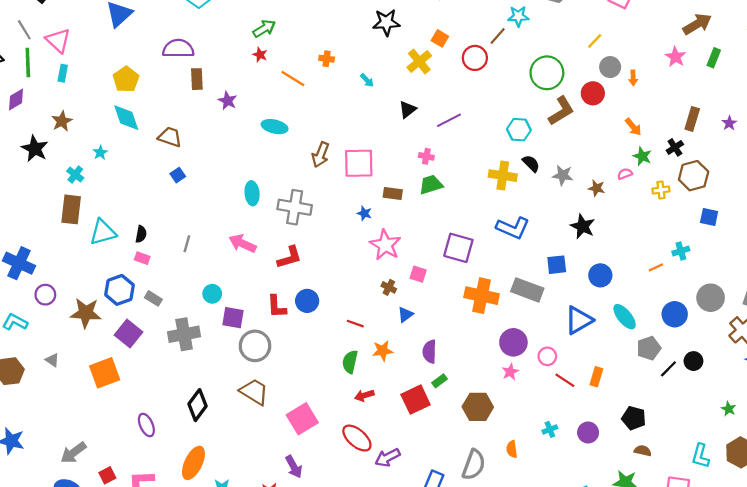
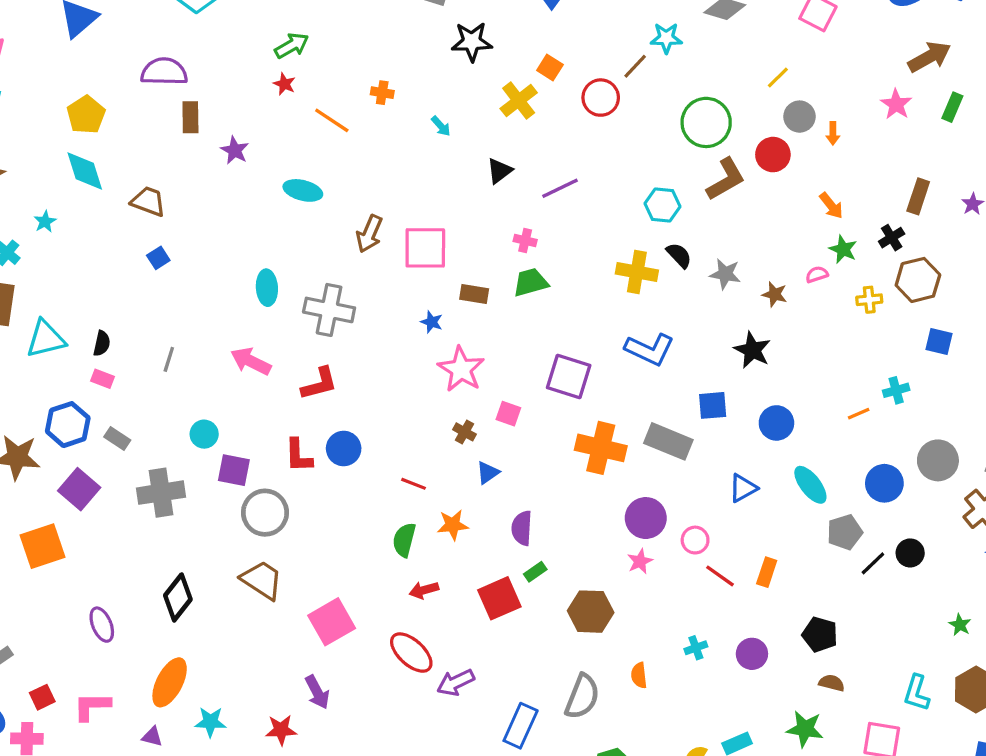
blue triangle: (579, 320) -> (743, 488), size x0.7

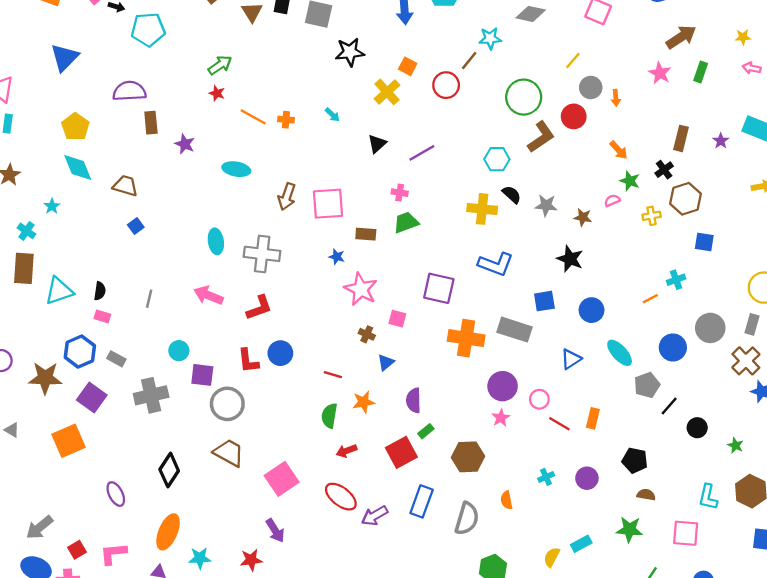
orange cross: (382, 93) -> (286, 120), moved
black circle: (910, 553) -> (697, 428), moved
blue rectangle: (521, 726) -> (422, 501), moved

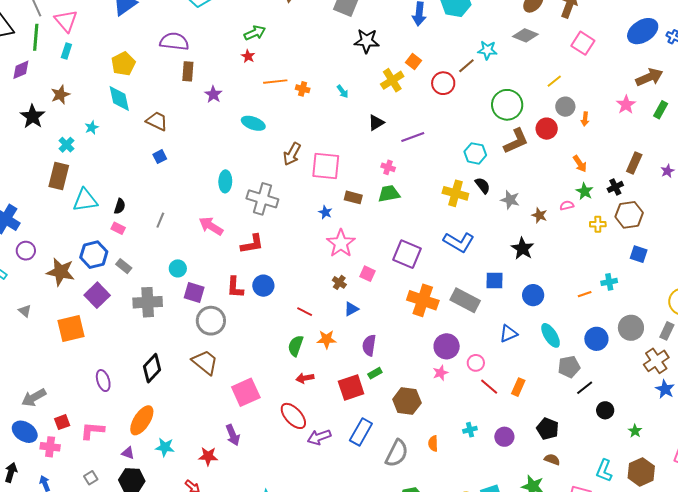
orange line: (253, 117) -> (275, 82), turned -45

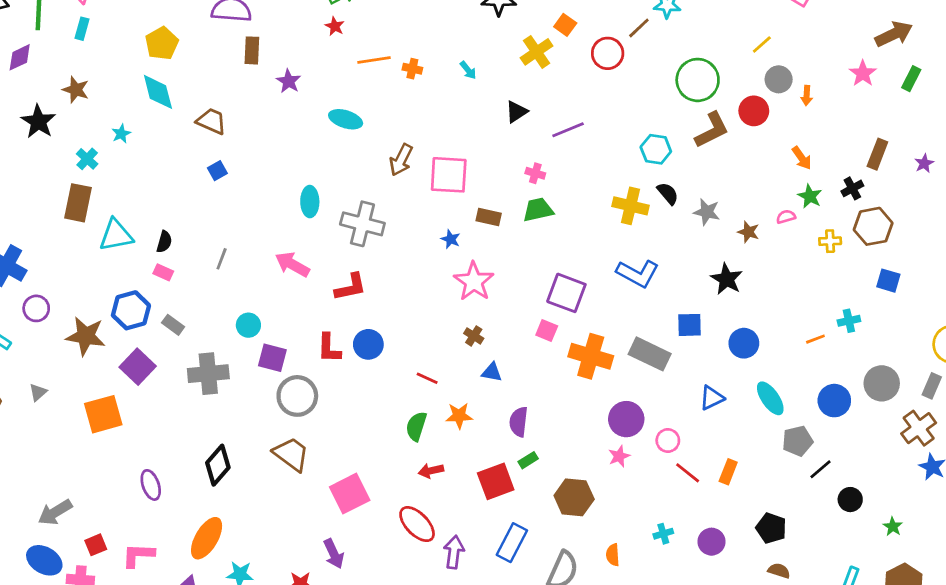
brown star: (60, 95) -> (76, 90), turned -30
pink square: (367, 274) -> (547, 330), moved
blue triangle: (351, 309) -> (492, 372), turned 42
gray triangle: (25, 311) -> (38, 392), turned 40
purple arrow: (319, 437) -> (454, 552), turned 120

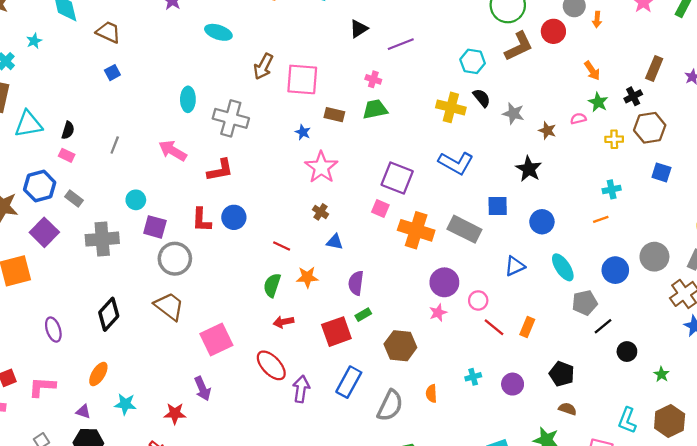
cyan cross: (849, 321) -> (612, 189), moved
orange ellipse: (207, 538) -> (98, 374), size x0.7

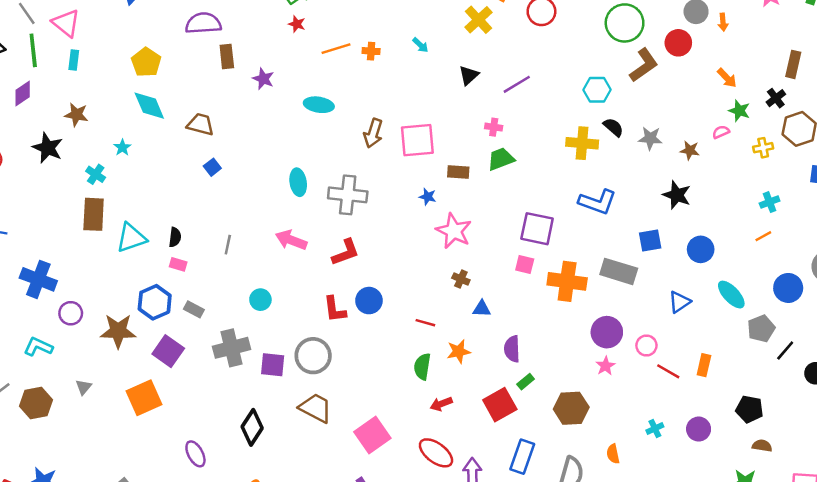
purple square: (155, 227) -> (273, 365), moved

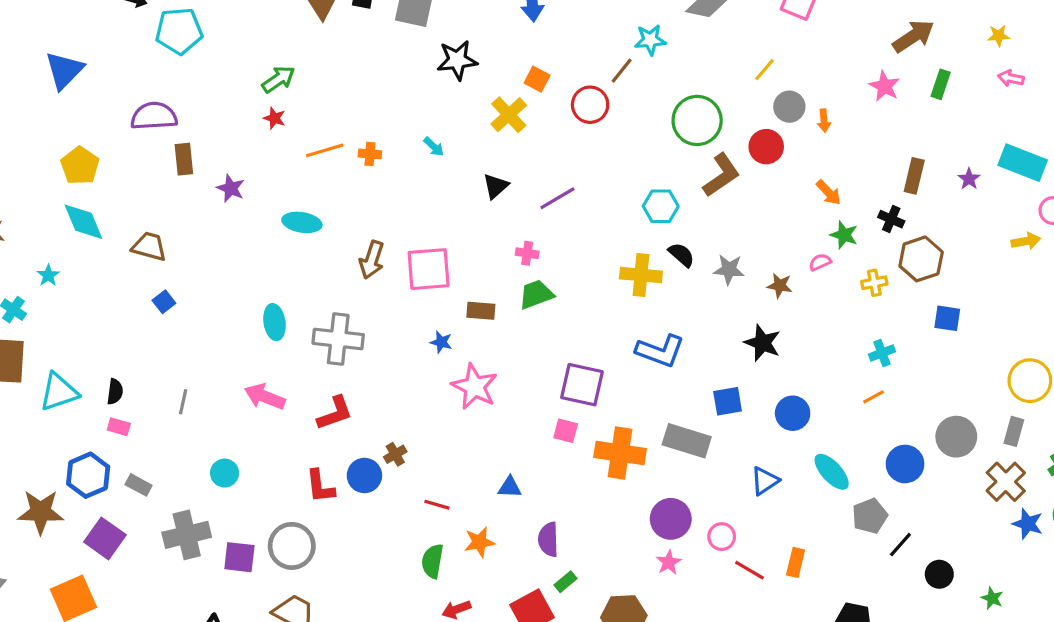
black cross: (776, 98) -> (891, 219), turned -30
brown cross: (461, 279) -> (395, 454), moved, turned 35

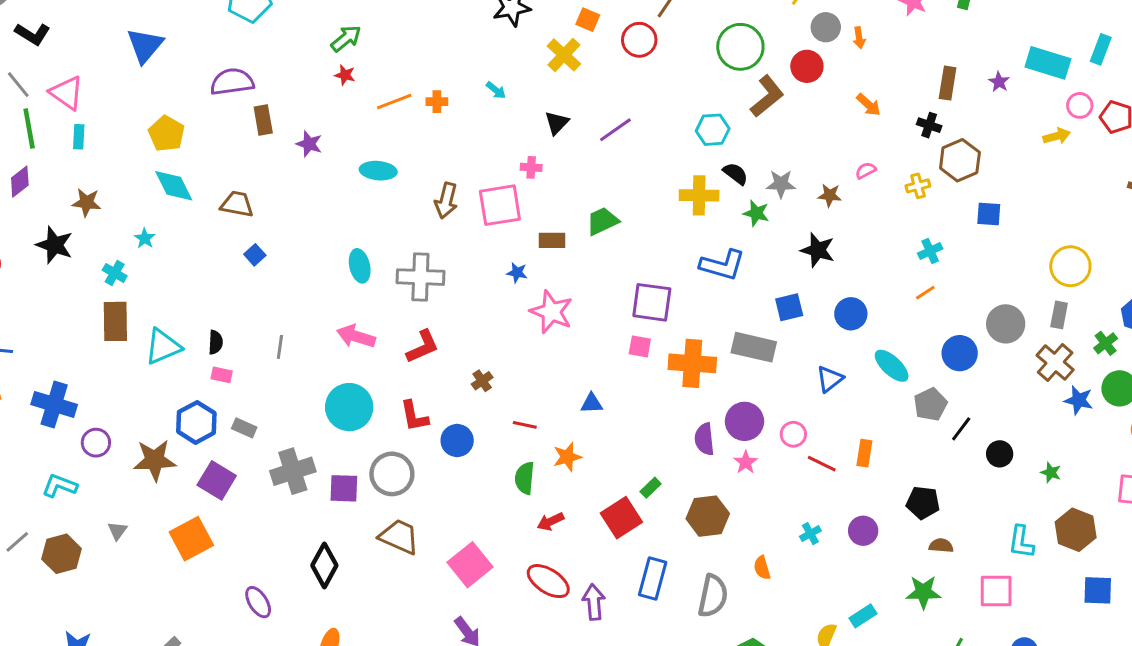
green star: (844, 235) -> (756, 213), moved
pink cross: (527, 253) -> (531, 167), moved
cyan circle: (225, 473) -> (349, 407), moved, size x1.8
blue circle: (364, 475) -> (457, 440), moved
purple semicircle: (548, 539) -> (704, 439), moved

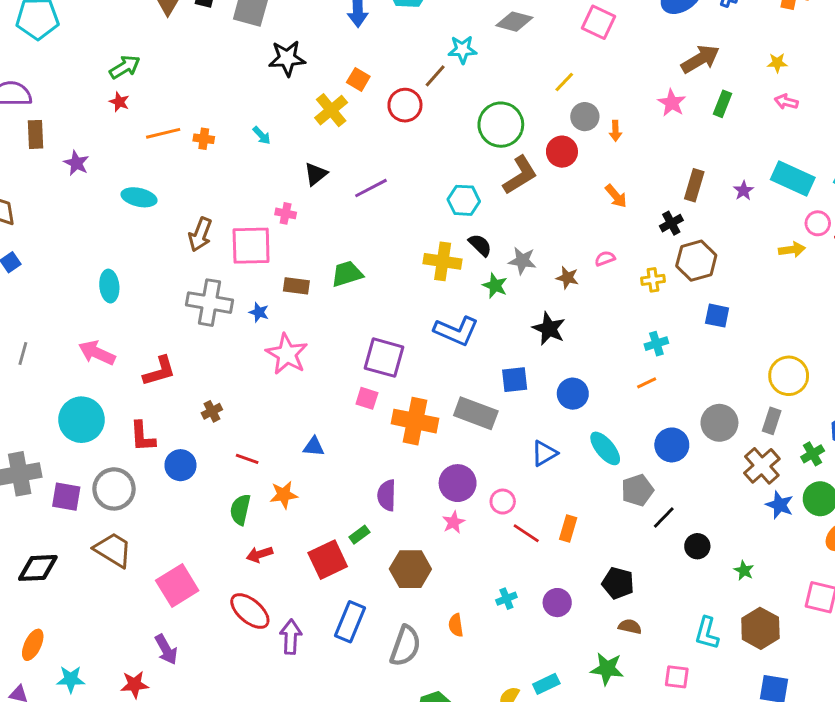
black cross: (929, 125) -> (671, 223), turned 35
gray cross: (420, 277) -> (210, 303), moved
purple semicircle: (704, 439) -> (387, 495), moved
black diamond: (324, 565) -> (38, 568), turned 51
pink square: (996, 591) -> (677, 677), size x0.7

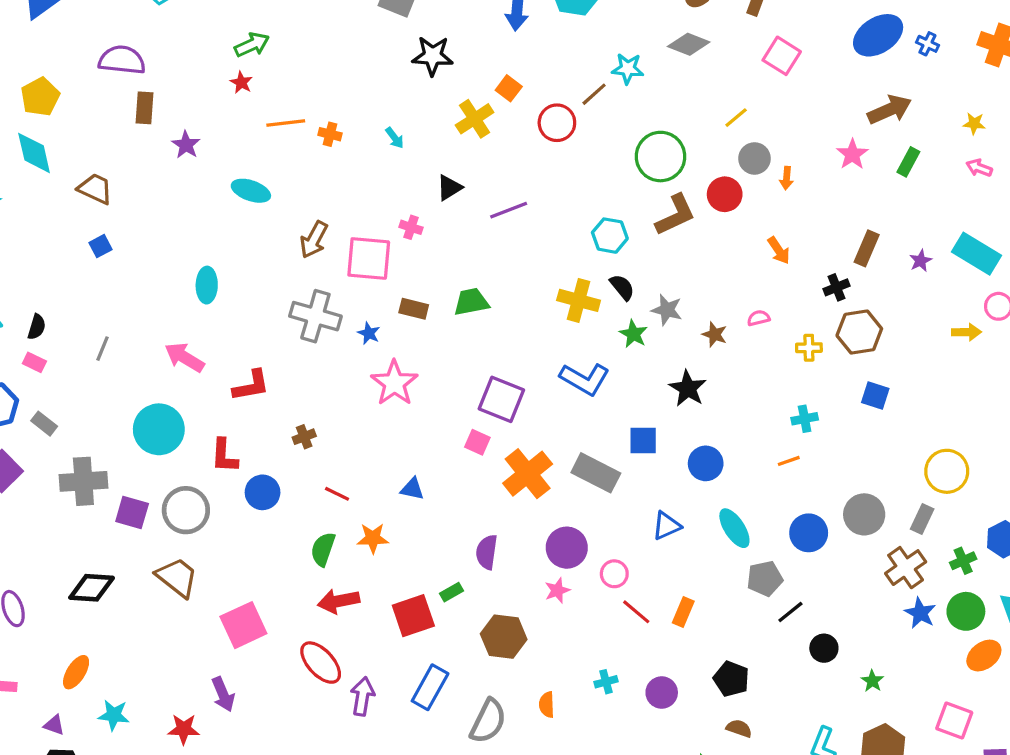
orange cross: (415, 421) -> (528, 474), turned 33
red arrow: (260, 554) -> (339, 601), size x1.4

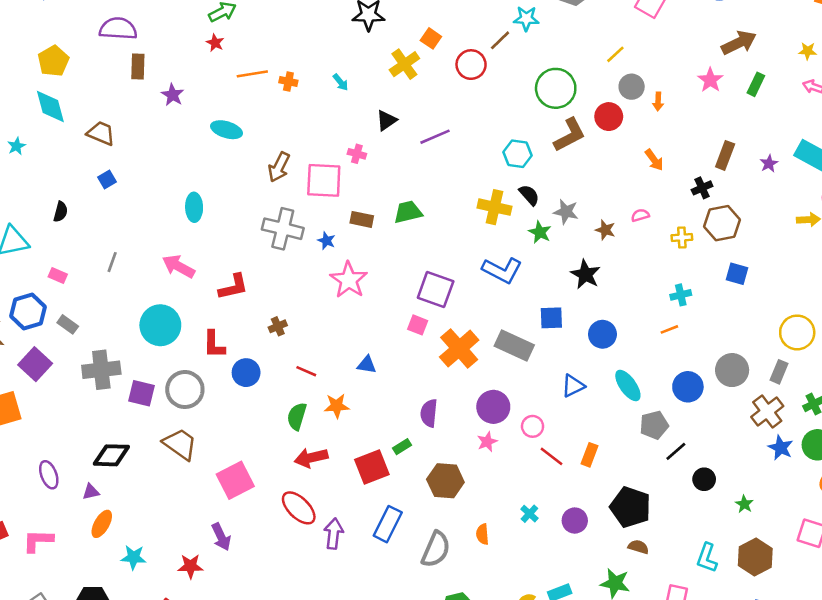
black semicircle: (37, 327) -> (61, 212), moved
black pentagon: (731, 679) -> (630, 507), size x1.4
cyan cross: (606, 682) -> (529, 514), turned -30
purple triangle: (54, 725) -> (91, 492), moved, turned -30

